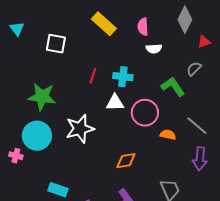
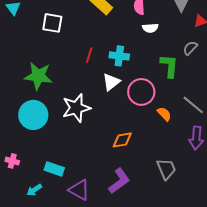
green L-shape: (173, 87) -> (169, 66), turned 40
white triangle: (115, 103) -> (111, 82), turned -36
orange semicircle: (168, 135) -> (164, 114), turned 35
pink cross: (16, 156) -> (12, 161), moved

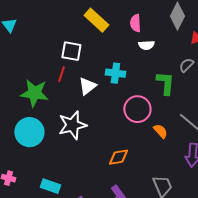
white square: (52, 23) -> (71, 51), moved
red line: (89, 55) -> (61, 74), moved
white triangle: (111, 82) -> (87, 86), moved

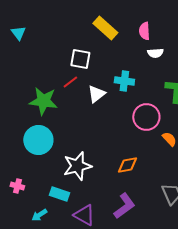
red line: (61, 74) -> (70, 82), turned 35
white star: (72, 125) -> (77, 166), moved

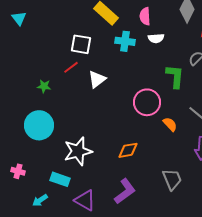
cyan cross: (124, 81) -> (125, 41), moved
green star: (43, 101) -> (44, 86), size x0.5

